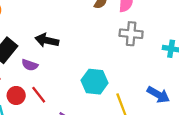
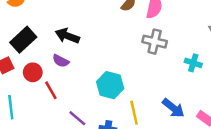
purple semicircle: (30, 65) -> (61, 61), moved
red circle: (16, 95) -> (33, 72), moved

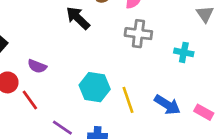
black arrow: (67, 36) -> (78, 18), moved, turned 30
yellow line: (134, 113) -> (128, 100), moved

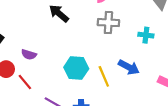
blue arrow: (167, 105) -> (129, 67), moved

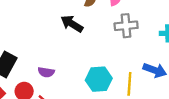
yellow line: (104, 76) -> (129, 84), turned 35

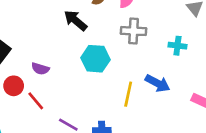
cyan hexagon: (99, 79) -> (95, 59), moved

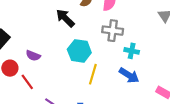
cyan cross: (177, 46) -> (132, 51), moved
yellow line: (128, 94) -> (93, 74), moved

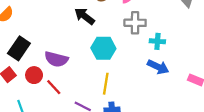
purple semicircle: (33, 56) -> (56, 59), size x1.5
yellow line: (93, 74) -> (106, 84), moved

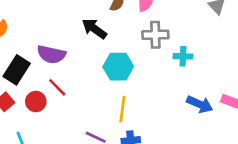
purple semicircle: (56, 59) -> (51, 54), moved
blue arrow: (158, 67) -> (200, 104), moved
red line: (54, 87) -> (57, 87), moved

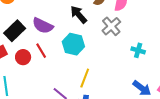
gray cross: (155, 35) -> (111, 26), moved, turned 36
cyan hexagon: (118, 67) -> (73, 44), moved

